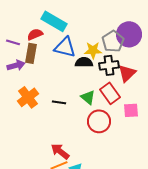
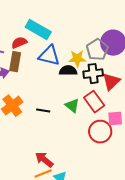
red circle: (99, 121) -> (100, 132), moved

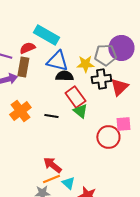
gray pentagon: (97, 50) -> (105, 55), turned 30
black semicircle: (68, 71) -> (64, 76), moved
red rectangle: (94, 102) -> (75, 97), moved

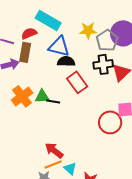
gray pentagon: (105, 55) -> (107, 40), turned -30
yellow star: (85, 64) -> (88, 30), moved
green triangle: (80, 111) -> (42, 96), moved, turned -42

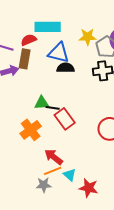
cyan rectangle: (48, 20) -> (48, 27), turned -30
red rectangle: (77, 82) -> (65, 119), moved
orange cross: (22, 96) -> (31, 130), moved

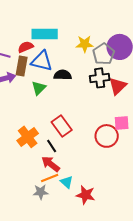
blue triangle: (59, 53) -> (42, 61), moved
green triangle: (42, 103) -> (39, 88), moved, turned -42
black line: (53, 108) -> (52, 146), moved, turned 48

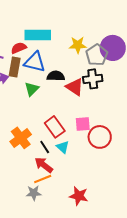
red triangle: (118, 86) -> (75, 87), moved, turned -42
pink square: (122, 123) -> (83, 124), moved
cyan triangle: (67, 182) -> (63, 147), moved

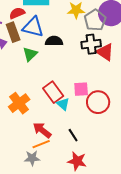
brown rectangle: (15, 67) -> (13, 32), turned -30
red triangle: (75, 87) -> (105, 52), moved
black line: (45, 147) -> (73, 135), moved
cyan triangle: (63, 147) -> (63, 104), moved

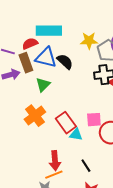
black semicircle: (54, 41) -> (65, 62), moved, turned 42
orange cross: (19, 103) -> (35, 116), moved
cyan triangle: (63, 104) -> (76, 135), turned -32
red arrow: (42, 130) -> (55, 161), turned -132

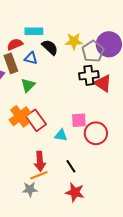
cyan rectangle: (49, 31) -> (34, 31), size x0.7
blue triangle: (46, 58) -> (31, 58), size x0.6
black semicircle: (65, 62) -> (50, 47), moved
red rectangle: (66, 123) -> (36, 120), moved

